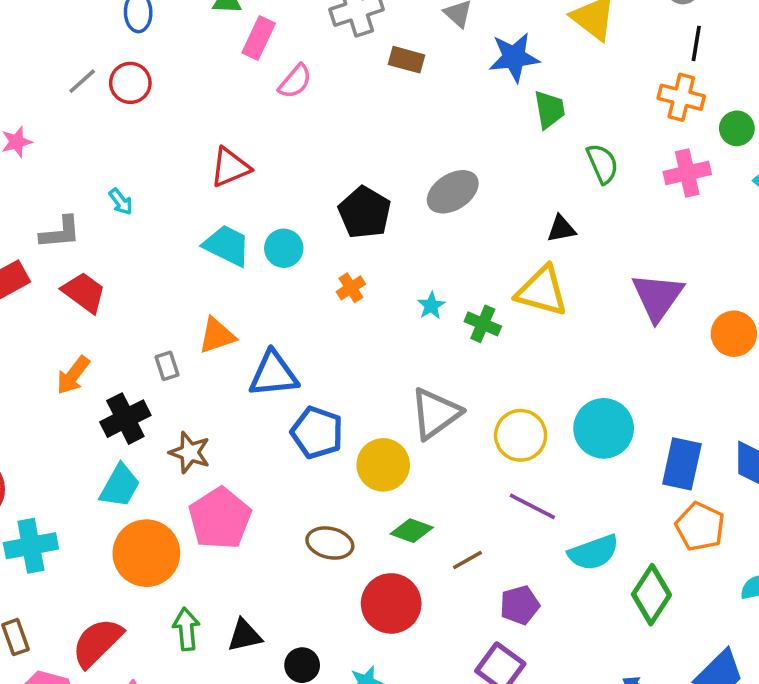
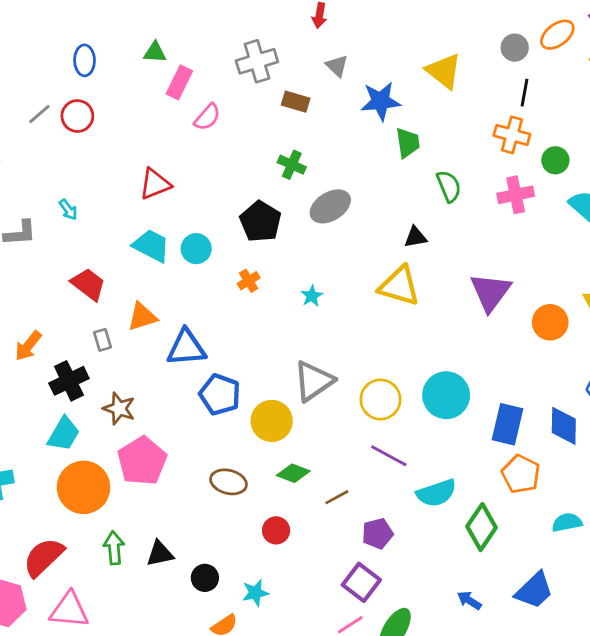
red trapezoid: (84, 292) -> (88, 284), moved
green cross: (483, 324) -> (292, 165), moved
red circle: (391, 603) -> (276, 530), size x0.6

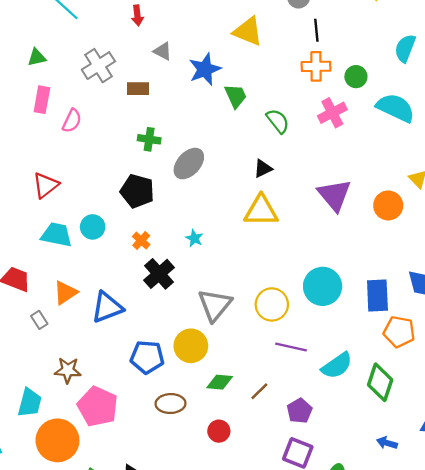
green triangle: (155, 52) -> (37, 57), moved
black cross: (69, 381) -> (159, 274), moved
blue pentagon: (220, 395) -> (147, 357), moved

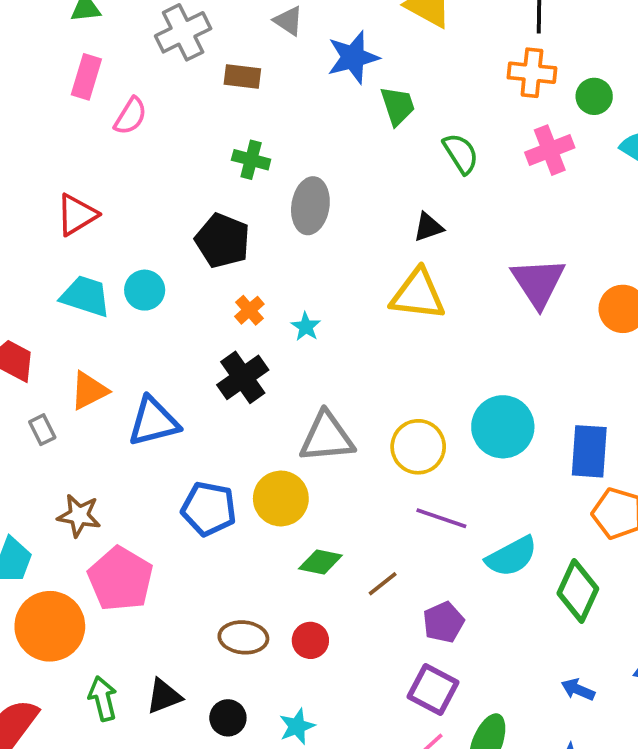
gray ellipse: (189, 164) -> (310, 206), turned -40
orange cross: (141, 241) -> (249, 310), moved
gray triangle: (215, 305) -> (327, 437), turned 39
brown ellipse: (170, 404) -> (243, 637), moved

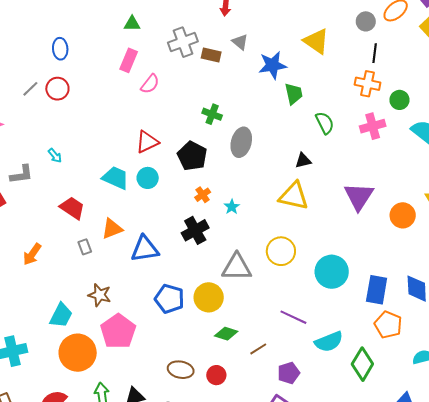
brown rectangle: (242, 76) -> (211, 55), moved
red triangle: (77, 215) -> (147, 142), moved
yellow circle: (418, 447) -> (281, 251), moved

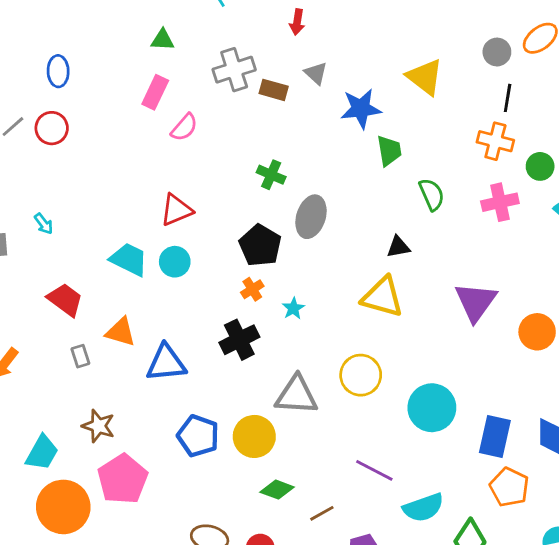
black pentagon: (192, 156) -> (260, 245), moved
orange triangle: (112, 229) -> (121, 332), turned 35

